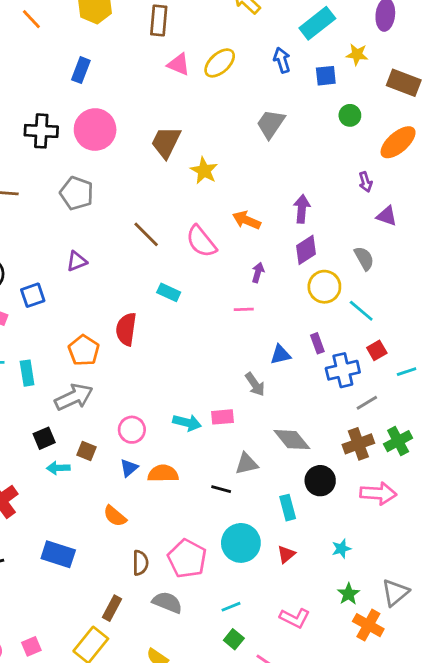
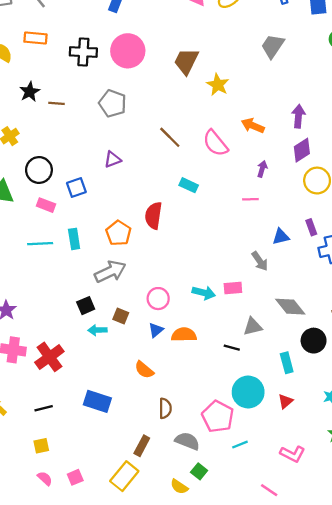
cyan rectangle: (27, 373) -> (74, 239), moved
pink pentagon: (187, 559) -> (218, 417), moved
green square: (234, 639) -> (199, 471), moved

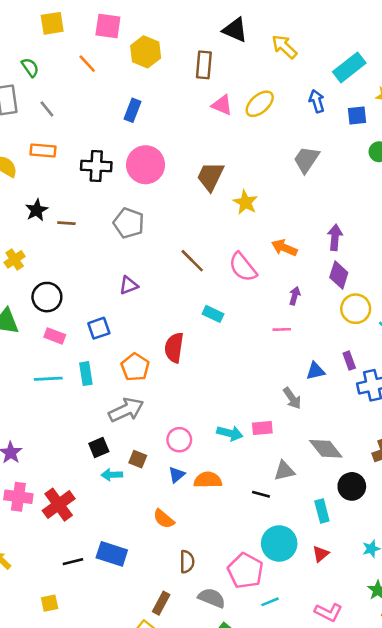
purple diamond: (302, 150) -> (339, 275), turned -40
blue square: (76, 188) -> (99, 328), moved
black line: (44, 408) -> (73, 562), moved

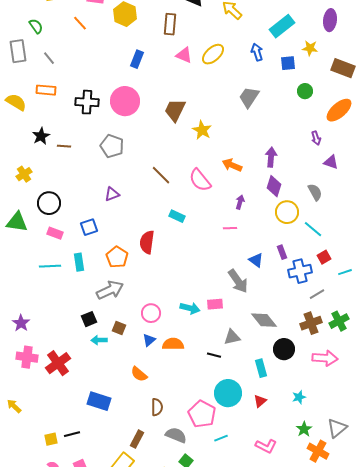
blue rectangle: (133, 110) -> (137, 59), moved
blue triangle: (315, 371) -> (256, 260), turned 49
gray arrow: (292, 398) -> (238, 281), size x1.4
black line: (73, 562) -> (72, 434), moved

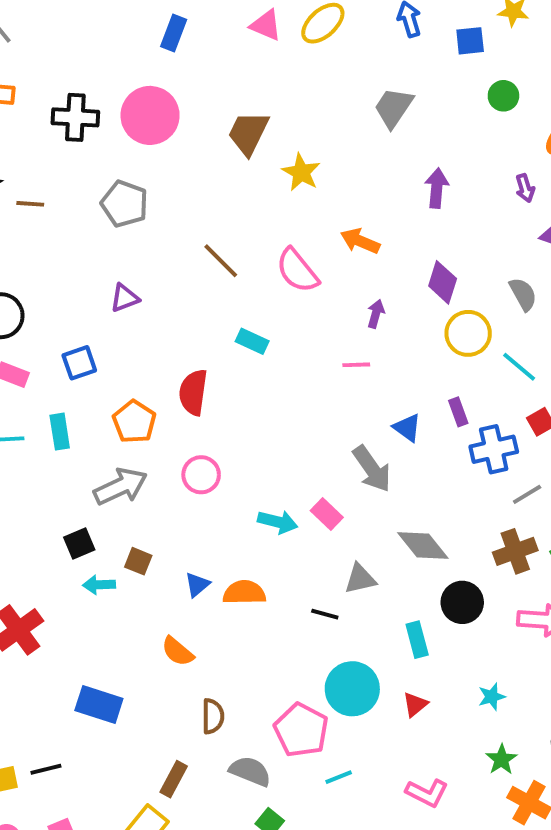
purple arrow: (271, 157) -> (437, 188), moved
pink rectangle: (215, 304) -> (327, 514), turned 49
pink circle: (151, 313) -> (201, 475), moved

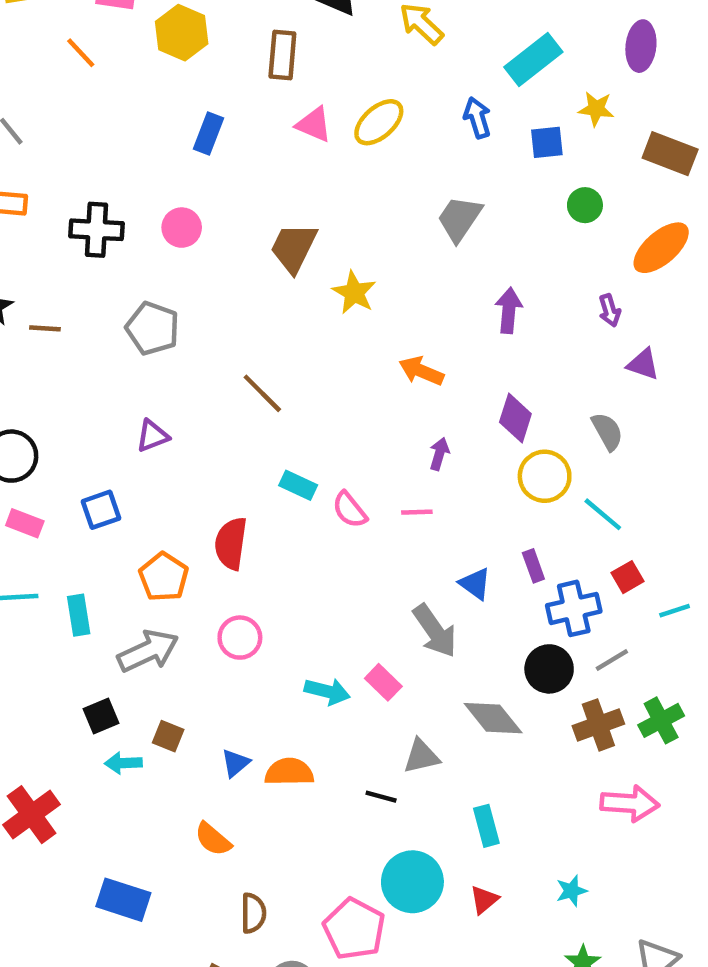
pink circle: (150, 115) -> (182, 228), size x0.6
pink semicircle: (297, 271) -> (350, 510), moved, size x0.7
cyan rectangle: (60, 432) -> (79, 615), moved
black circle: (462, 602) -> (549, 669), moved

